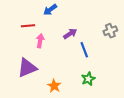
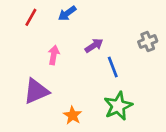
red line: (28, 26) -> (31, 17), moved, turned -56
green star: (88, 79) -> (118, 106), size x1.5

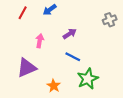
gray cross: (148, 41) -> (110, 20), moved
blue line: (113, 67) -> (73, 57), moved, turned -42

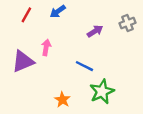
purple arrow: (70, 34) -> (95, 31), moved
purple triangle: (27, 68) -> (23, 61), moved

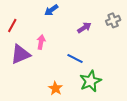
red line: (26, 15) -> (12, 26), moved

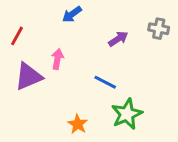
gray cross: (113, 20) -> (159, 29), turned 32

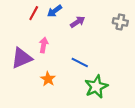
red line: (17, 36) -> (34, 13), moved
purple arrow: (118, 39) -> (78, 22), moved
orange star: (78, 124) -> (48, 79), moved

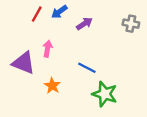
purple triangle: (22, 58) -> (24, 63), turned 45
green star: (96, 87) -> (105, 94), turned -30

